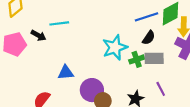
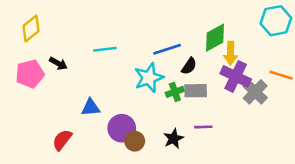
blue line: (146, 17) -> (167, 49), moved
cyan line: (59, 23) -> (105, 49), moved
purple line: (161, 89) -> (203, 127), turned -64

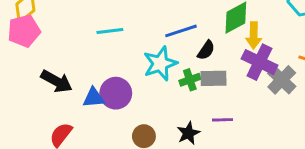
black arrow: (58, 63) -> (56, 81), moved, size x1.5
pink pentagon: (30, 74) -> (24, 31), moved
purple circle: (122, 128) -> (116, 93), moved

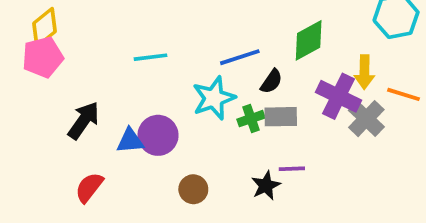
yellow arrow: (254, 35) -> (364, 72), moved
black arrow: (56, 81) -> (84, 120), turned -84
black star: (188, 133) -> (266, 186), moved

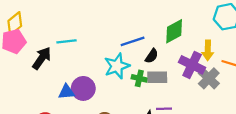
cyan line: (151, 57) -> (66, 41), moved
green cross: (251, 119) -> (139, 78), turned 32
black arrow: (84, 120) -> (42, 58), moved

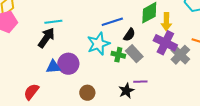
yellow arrow: (208, 50) -> (166, 22), moved
black arrow: (42, 58) -> (46, 38), moved
gray rectangle: (157, 77) -> (134, 54), turned 48

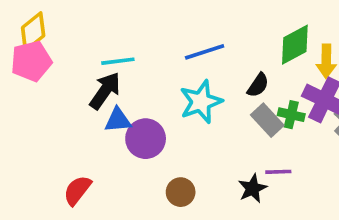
blue line: (112, 22) -> (205, 52), moved
green cross: (118, 55) -> (291, 115), moved
blue triangle: (53, 67) -> (118, 120), moved

